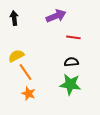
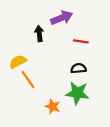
black arrow: (14, 18) -> (39, 34), moved
orange star: (28, 94) -> (53, 107), moved

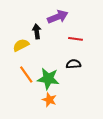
yellow semicircle: (18, 62) -> (21, 45), moved
green star: (77, 93) -> (48, 79), moved

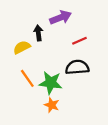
red line: (76, 39) -> (79, 41), turned -32
black semicircle: (73, 64) -> (77, 67), size x1.5

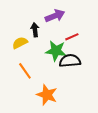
green star: (51, 83) -> (56, 51), moved
orange star: (52, 105) -> (47, 95), size x1.5

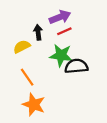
red line: (72, 37) -> (64, 31), moved
orange star: (47, 95) -> (34, 104), moved

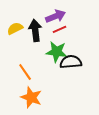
black arrow: (38, 32) -> (35, 30), size x1.5
yellow semicircle: (22, 47) -> (15, 28), moved

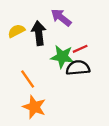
purple arrow: (56, 16) -> (61, 18), turned -120
red line: (60, 29) -> (80, 49), moved

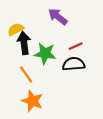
black arrow: (39, 33) -> (24, 43), moved
green star: (62, 57) -> (45, 54), moved

